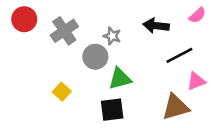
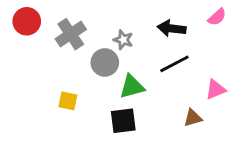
black line: (179, 55) -> (174, 64), moved
yellow square: (62, 92) -> (68, 101), turned -30
brown triangle: (175, 107) -> (193, 118), size x0.6

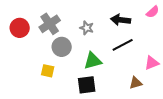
red circle: (27, 21) -> (20, 28), moved
gray circle: (105, 62) -> (62, 47), moved

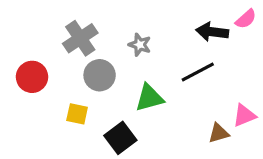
black arrow: (121, 20) -> (212, 32), moved
red circle: (20, 28) -> (32, 77), moved
pink triangle: (152, 63) -> (244, 115), moved
black square: (87, 85) -> (120, 138), moved, turned -30

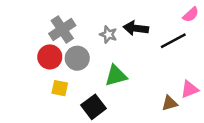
black arrow: (212, 32) -> (136, 28), moved
black line: (198, 72) -> (173, 41), moved
red circle: (32, 77) -> (50, 57), moved

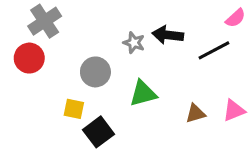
gray cross: (62, 30) -> (45, 21), moved
red circle: (50, 57) -> (29, 58), moved
brown triangle: (170, 103) -> (195, 113), moved
black square: (93, 107) -> (98, 132), moved

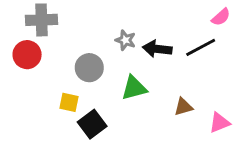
gray cross: (45, 21) -> (42, 20), turned 32
black arrow: (168, 35) -> (157, 49), moved
pink triangle: (234, 110) -> (219, 123), moved

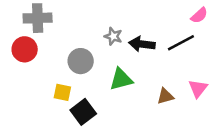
pink triangle: (219, 123) -> (198, 88), moved, turned -30

